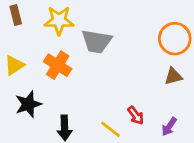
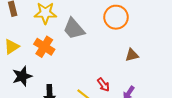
orange circle: (175, 39) -> (116, 17), moved
gray trapezoid: (97, 41) -> (74, 29), turned 40

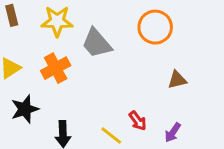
orange cross: (44, 47) -> (56, 68), turned 30

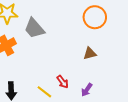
orange circle: (155, 27) -> (95, 17), moved

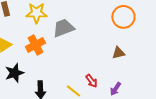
gray trapezoid: (34, 28) -> (63, 28), turned 110

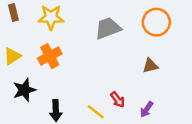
gray trapezoid: (63, 28) -> (108, 28), moved

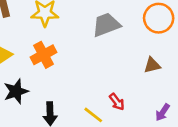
purple arrow: (147, 109) -> (163, 112), moved

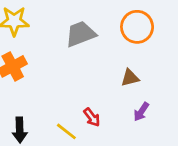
purple arrow: (163, 112) -> (141, 112), moved

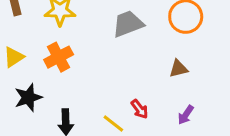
purple arrow: (141, 112) -> (186, 115), moved

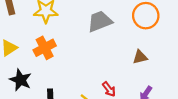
black star: (28, 97) -> (20, 80), turned -30

